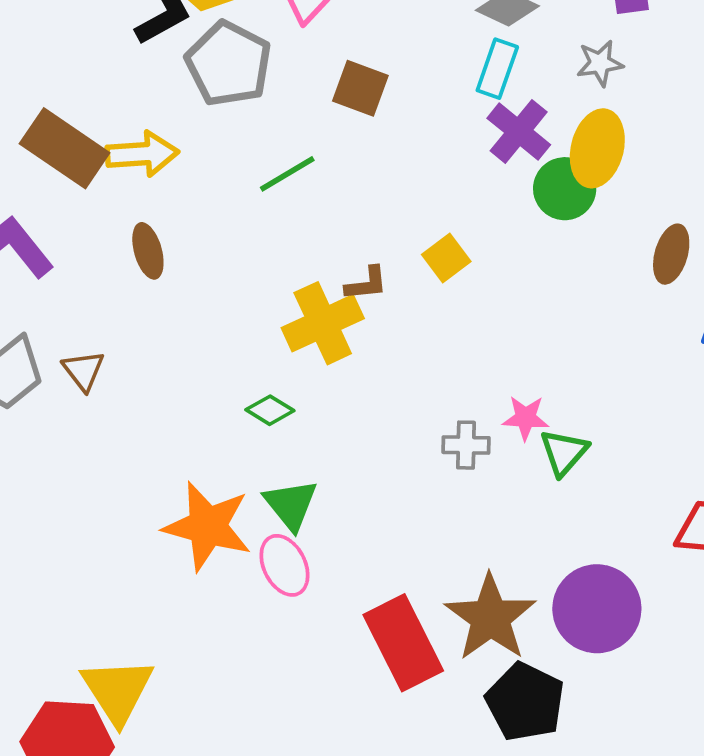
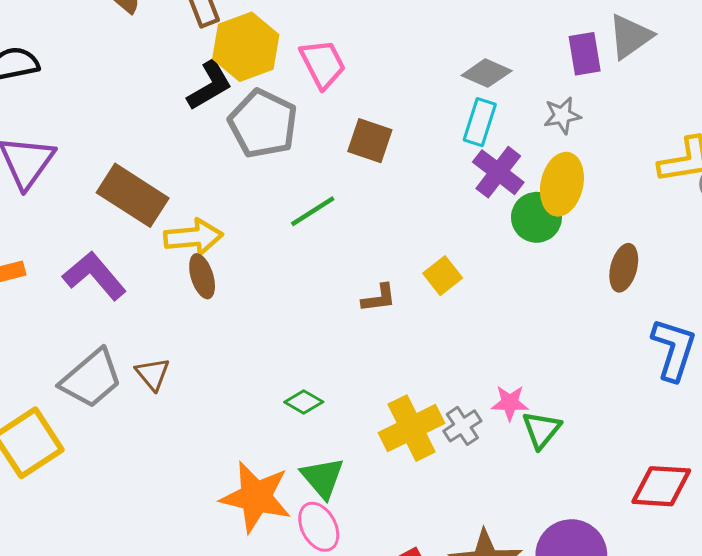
yellow arrow: (142, 154) -> (193, 237), moved
yellow cross: (323, 323) -> (412, 428), moved
gray cross: (466, 445) -> (462, 426), turned -33

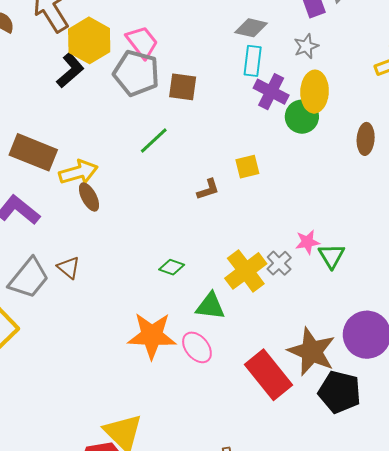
gray pentagon: (263, 124) -> (136, 73), moved
yellow square: (443, 276) -> (247, 167), turned 35
green triangle: (323, 478) -> (210, 306), moved, turned -32

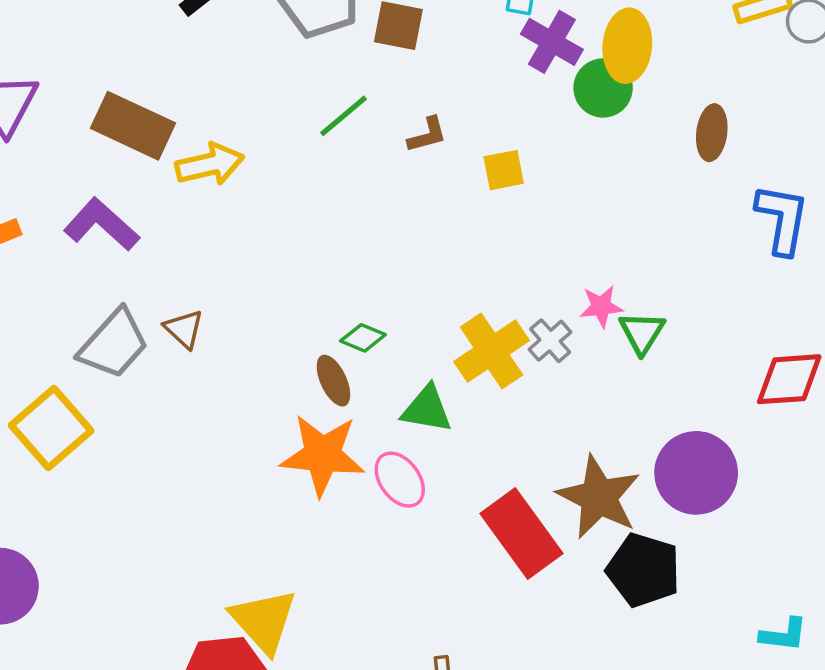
brown L-shape: (208, 189) -> (427, 135), moved
brown ellipse: (89, 197) -> (333, 381), moved

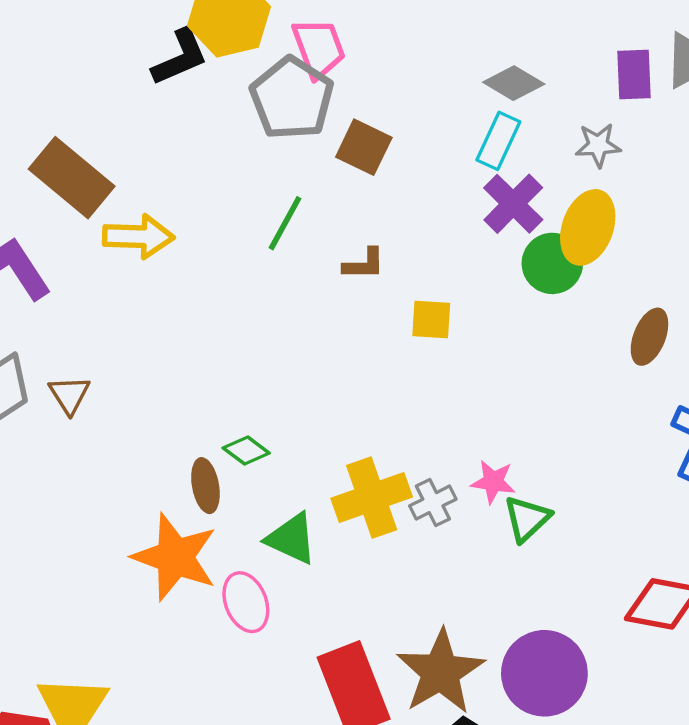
green line: (343, 116) -> (285, 223), turned -36

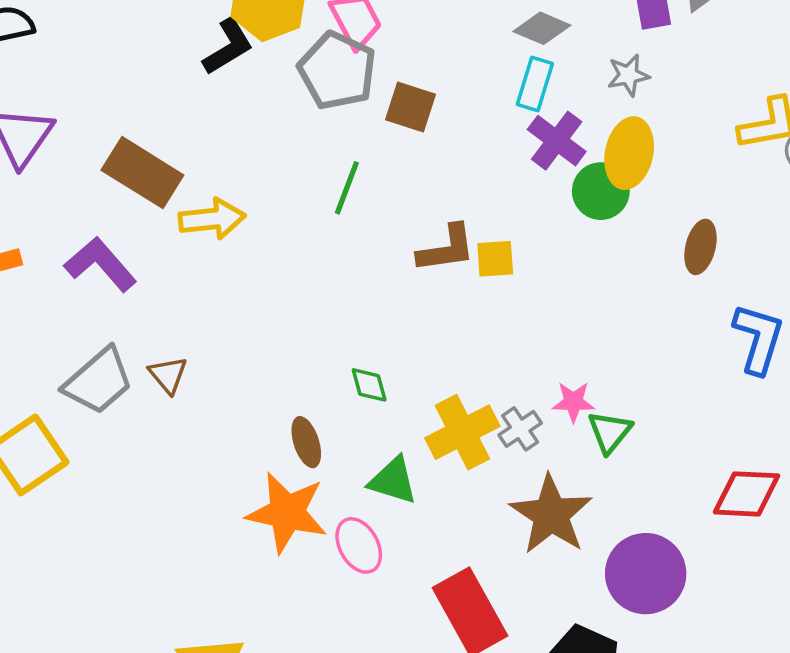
brown L-shape: (364, 264) -> (446, 249), moved, size x1.5
green diamond: (246, 451) -> (369, 385), moved, turned 45
brown star: (440, 672) -> (551, 515), moved

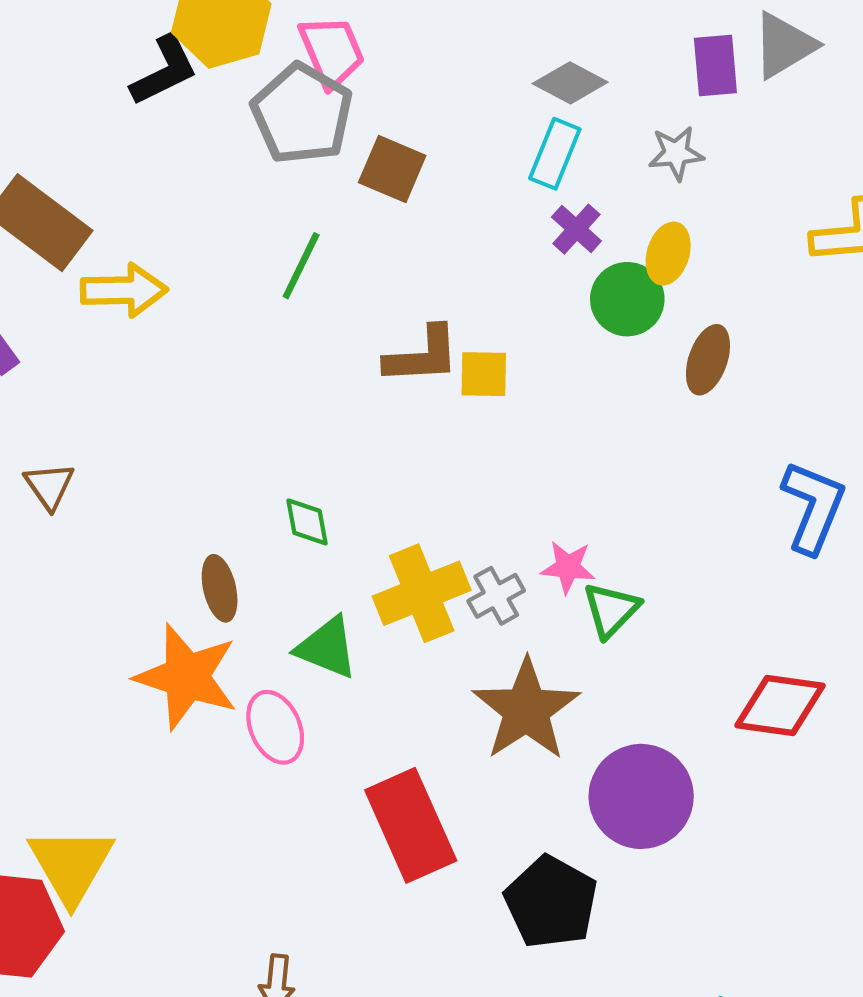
purple cross: (557, 141) -> (576, 229), size x0.7
yellow ellipse: (629, 153) -> (668, 254), size x0.7
brown ellipse: (701, 247) -> (708, 360), moved

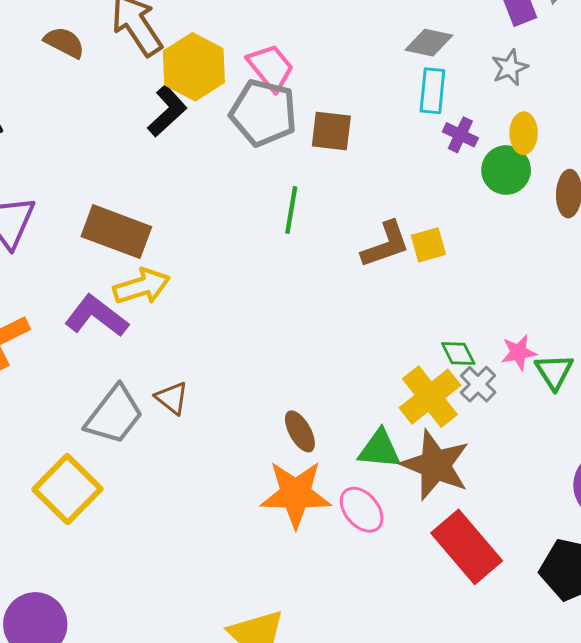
yellow arrow: (124, 290) -> (142, 286), moved
green diamond: (307, 522) -> (458, 354), moved
brown star: (526, 710) -> (435, 465), moved

